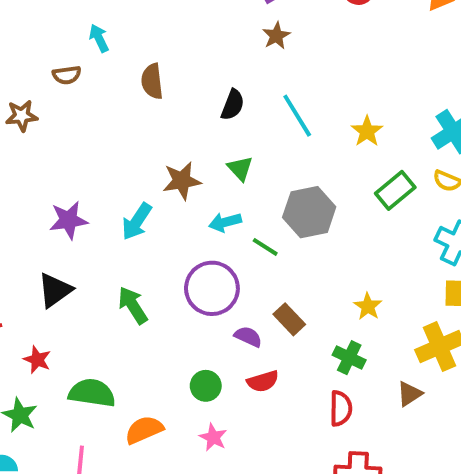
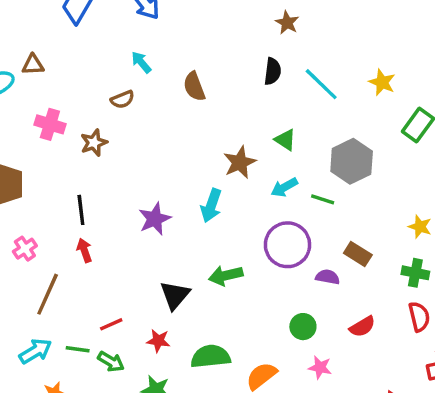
black semicircle: (233, 105) -> (273, 71), moved
black triangle: (55, 290) -> (175, 295), moved
green arrow: (133, 305) -> (226, 276), turned -56
red semicircle: (263, 381) -> (362, 327), moved

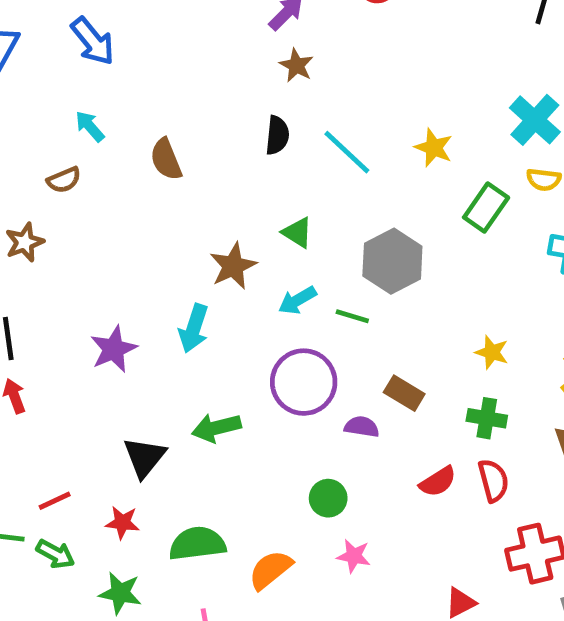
red semicircle: (362, 327) -> (438, 482), moved

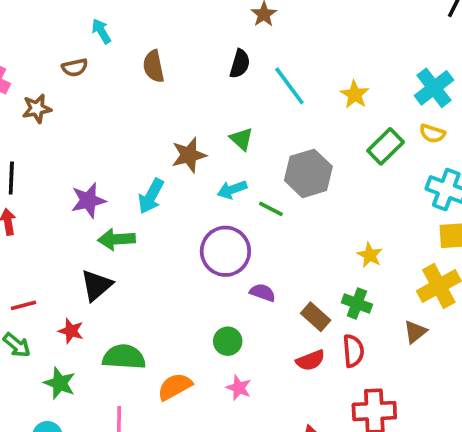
brown rectangle: (404, 393) -> (316, 317), moved
green arrow: (216, 428) -> (116, 239), moved
red semicircle: (438, 482) -> (310, 360), moved

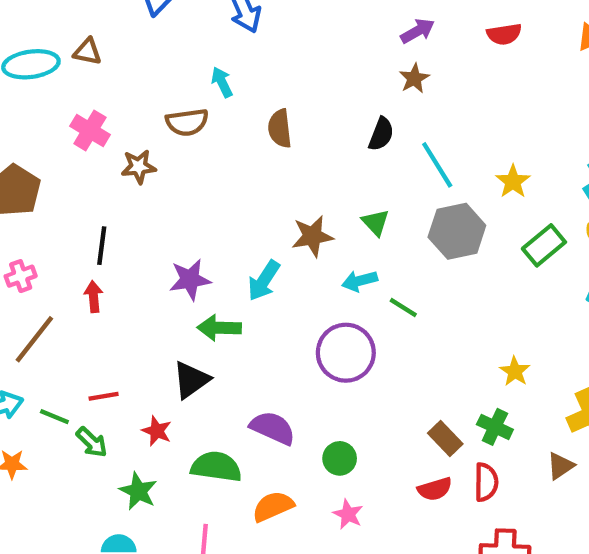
brown semicircle: (75, 68) -> (187, 122), size x1.4
gray hexagon: (308, 173) -> (457, 231), moved
purple semicircle: (263, 293) -> (273, 428), moved, size x1.5

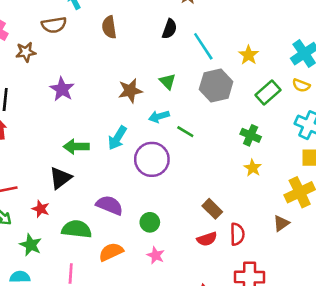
purple star: (190, 280) -> (62, 89), moved, turned -30
cyan arrow: (264, 281) -> (117, 138), moved
green cross: (495, 427) -> (251, 135), moved

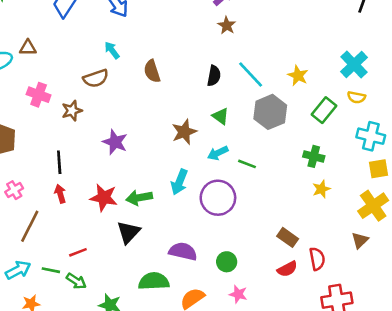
black semicircle: (170, 29) -> (214, 76), moved
yellow star: (253, 168) -> (321, 189), turned 30
red star: (41, 209) -> (104, 198), moved, size x1.5

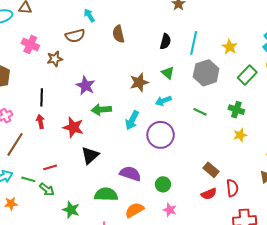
cyan line: (251, 75) -> (194, 43), turned 50
green line: (247, 164) -> (200, 112), moved
green arrow: (139, 198) -> (101, 110), moved

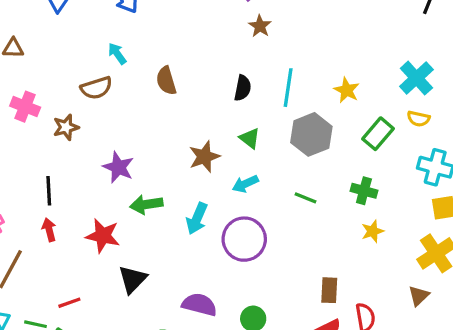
brown rectangle: (211, 170) -> (329, 290), turned 56

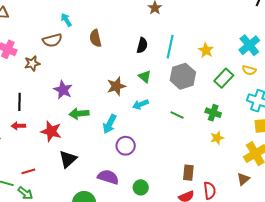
red arrow: (49, 230) -> (18, 126), turned -80
purple circle: (244, 239) -> (126, 146), moved, size x0.7

